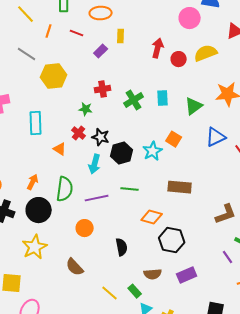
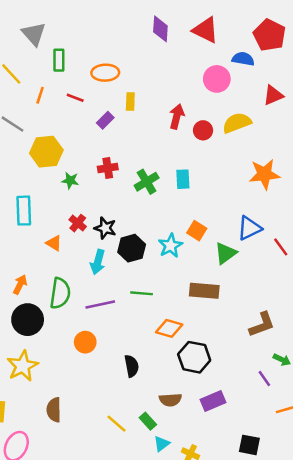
green triangle: (194, 106) -> (226, 253), moved
green star: (86, 109) -> (70, 180), moved
brown semicircle: (75, 267) -> (54, 410), moved, turned 42

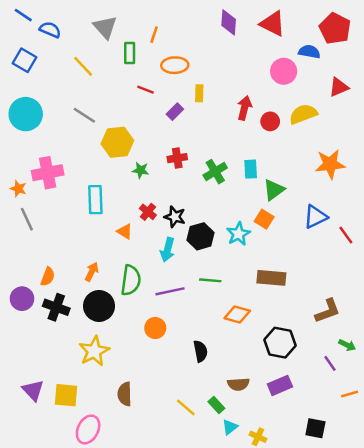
orange line: (40, 95) -> (154, 35), moved
green triangle: (226, 253) -> (274, 190), moved
black hexagon: (194, 357) -> (280, 343), moved

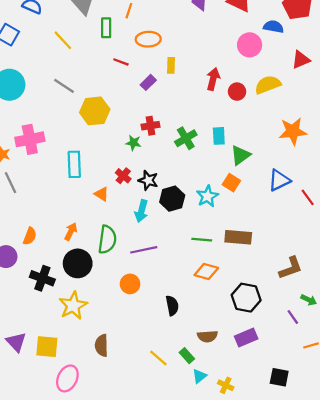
green star: (141, 170) -> (133, 143), moved
green line: (210, 280) -> (202, 240), moved
black cross: (56, 307) -> (42, 278), moved

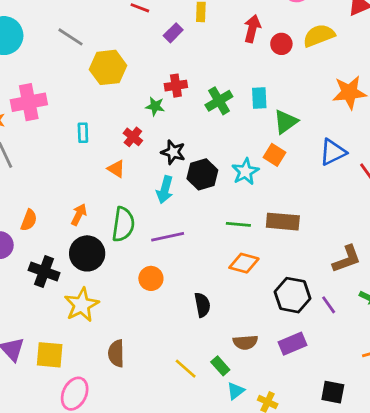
cyan rectangle: (74, 164) -> (83, 133), size x0.6
red cross: (123, 176) -> (133, 137), moved
purple line: (293, 317) -> (329, 305), moved

